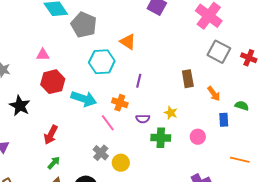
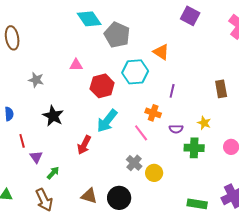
red hexagon: (53, 82) -> (102, 86), moved
cyan arrow: (84, 99) -> (107, 121), moved, turned 110
green arrow: (54, 163) -> (53, 173), moved

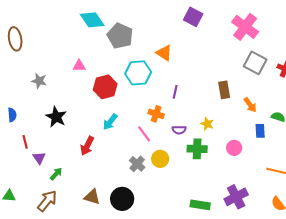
cyan arrow: (107, 121) -> (110, 122), size x0.7
yellow circle: (154, 173) -> (160, 159), moved
brown arrow: (44, 200) -> (47, 201), turned -115

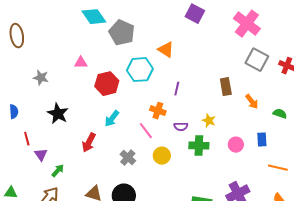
blue rectangle: (260, 131) -> (262, 140), moved
gray cross: (137, 164) -> (128, 158), moved

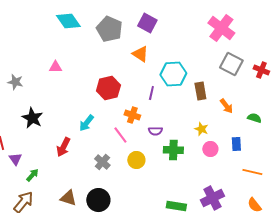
purple square: (195, 14) -> (147, 23), moved
gray pentagon: (122, 33) -> (109, 29), moved
cyan hexagon: (140, 70) -> (173, 74), moved
red hexagon: (107, 84) -> (108, 88), moved
yellow star: (209, 121) -> (201, 129), moved

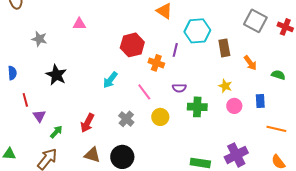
orange cross: (132, 115) -> (156, 63), moved
red arrow: (63, 147) -> (87, 123), moved

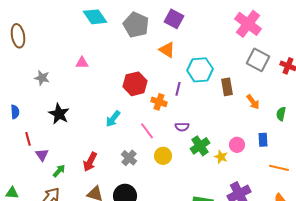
green semicircle: (278, 75) -> (281, 114), turned -96
yellow star: (225, 86) -> (221, 157), moved
green cross: (197, 107) -> (200, 146), turned -36

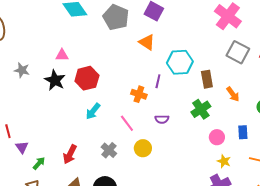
red hexagon: (135, 84) -> (87, 78), moved
black star: (59, 114) -> (55, 80), moved
green cross: (200, 146) -> (201, 109), moved
yellow star: (221, 157) -> (224, 161), moved

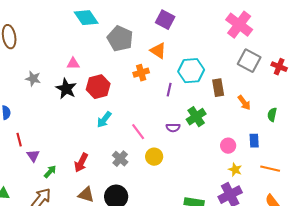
gray pentagon: (116, 17) -> (120, 39), moved
orange cross: (139, 94) -> (141, 73), moved, turned -35
green cross: (201, 109) -> (196, 117), moved

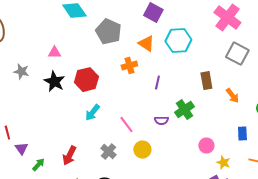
pink triangle: (73, 64) -> (54, 53), moved
cyan hexagon: (191, 71) -> (178, 41), moved
pink circle: (228, 146) -> (206, 146), moved

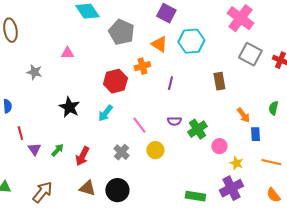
red hexagon: (86, 80) -> (115, 81), moved
black star: (54, 82) -> (69, 107), moved
orange arrow: (232, 96) -> (243, 115), moved
green cross: (184, 110) -> (197, 129), moved
green arrow: (38, 165) -> (57, 150), moved

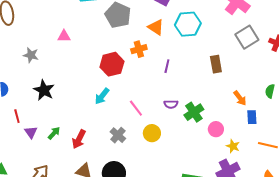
gray square: (250, 54) -> (247, 37), turned 30
black star: (69, 107) -> (44, 90), moved

